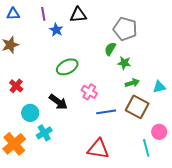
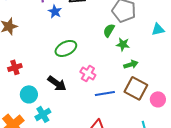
red cross: (16, 86) -> (15, 67), turned 32
cyan triangle: (159, 87) -> (158, 29), moved
pink circle: (159, 132) -> (158, 99), moved

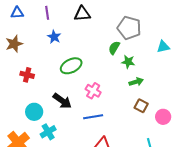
blue star: (55, 11) -> (54, 37), moved
red cross: (15, 67) -> (27, 75), moved, turned 32
brown square: (136, 88) -> (141, 106), size x0.6
blue line: (105, 93) -> (93, 117), moved

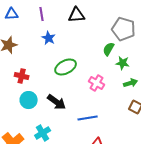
pink cross: (93, 91) -> (97, 83), moved
cyan circle: (34, 112) -> (29, 100), moved

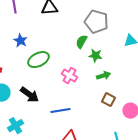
blue star: (49, 38) -> (20, 41), moved

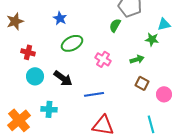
blue star: (20, 41) -> (60, 18), moved
green star: (95, 56) -> (152, 39), moved
cyan cross: (15, 126) -> (49, 109), turned 35

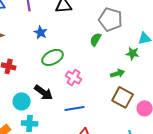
pink cross: (103, 59) -> (74, 77), moved
cyan circle: (35, 76) -> (22, 101), moved
brown square: (142, 83) -> (123, 97), size x1.5

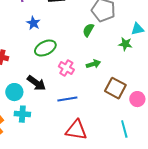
green arrow: (118, 73) -> (93, 64), moved

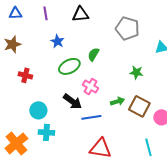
green semicircle: (88, 30) -> (93, 54), moved
green star: (125, 44) -> (136, 72), moved
green arrow: (93, 64) -> (117, 101), moved
black arrow: (36, 83) -> (72, 101), moved

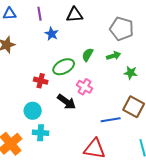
blue star: (57, 41) -> (52, 34), moved
red cross: (25, 75) -> (41, 81), moved
green arrow: (117, 101) -> (114, 56), moved
blue line: (91, 117) -> (111, 120), moved

